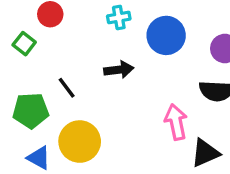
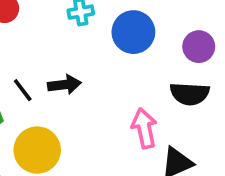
black arrow: (119, 70) -> (64, 85), moved

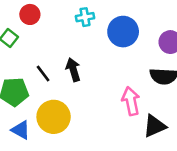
black arrow: (64, 85) -> (73, 70), turned -100

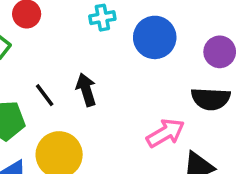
pink arrow: (131, 101) -> (166, 133), turned 72

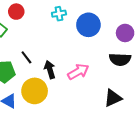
black arrow: (86, 90) -> (50, 70), moved
pink arrow: (166, 133) -> (78, 72), moved

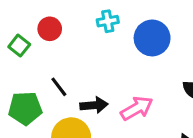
red circle: (16, 12) -> (50, 29), moved
black arrow: (50, 70) -> (94, 105), turned 102

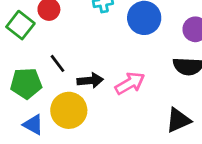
green square: (19, 46) -> (20, 25), size x1.4

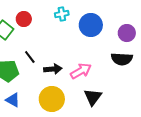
yellow circle: (69, 110) -> (52, 99), moved
black triangle: (178, 120) -> (93, 97), moved, turned -30

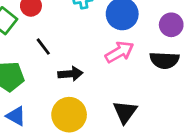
black line: (30, 57) -> (43, 47), moved
pink arrow: (81, 71) -> (119, 52), moved

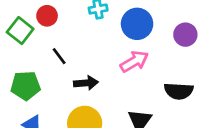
black semicircle: (164, 60) -> (179, 91), moved

